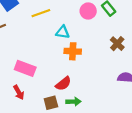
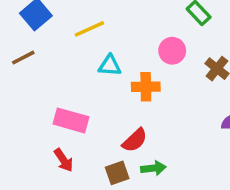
pink circle: (88, 11) -> (172, 51), moved
cyan triangle: (63, 32) -> (110, 66), moved

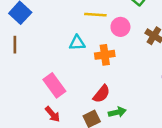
yellow line: (89, 29) -> (95, 15), moved, turned 35
brown line: (23, 58) -> (15, 45), turned -56
pink rectangle: (71, 120) -> (54, 85), turned 45

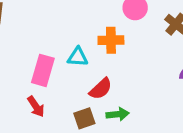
cyan triangle: (77, 43) -> (78, 57), moved
pink rectangle: (54, 85) -> (43, 70), turned 45

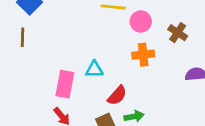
orange cross: (111, 40) -> (143, 55), moved

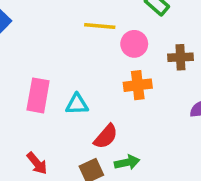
brown cross: (178, 33) -> (180, 57), turned -36
pink rectangle: (65, 84) -> (38, 95), moved

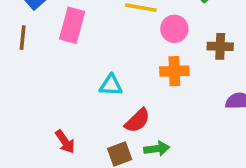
pink rectangle: (38, 95) -> (72, 25), moved

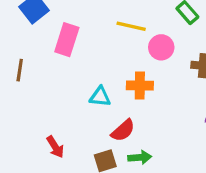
brown line: (23, 38) -> (20, 70), moved
orange cross: (174, 71) -> (140, 86), moved

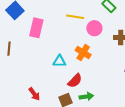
orange cross: (140, 86) -> (83, 53), turned 35

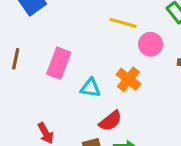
pink rectangle: (36, 28) -> (59, 63), moved

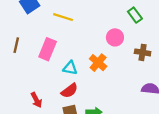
yellow line: (123, 23) -> (63, 17), moved
red semicircle: (110, 121) -> (69, 91), moved

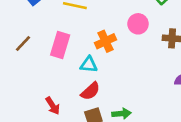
brown line: (16, 45) -> (23, 44), turned 35
orange cross: (98, 63) -> (105, 41), moved, turned 30

